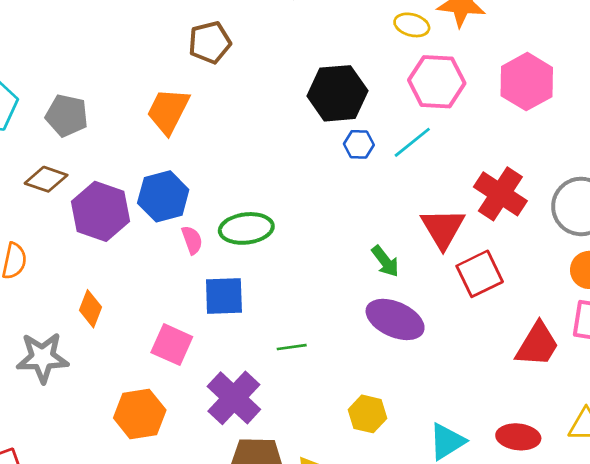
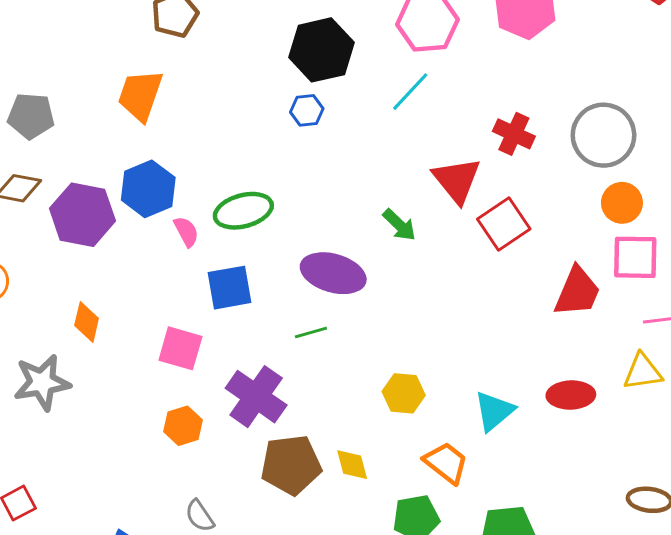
blue hexagon: (359, 144) -> (307, 110), moved
red cross: (500, 194) -> (514, 134), size x0.7
purple ellipse: (395, 319) -> (333, 273), moved
orange hexagon: (140, 414) -> (183, 426), moved, size x0.7

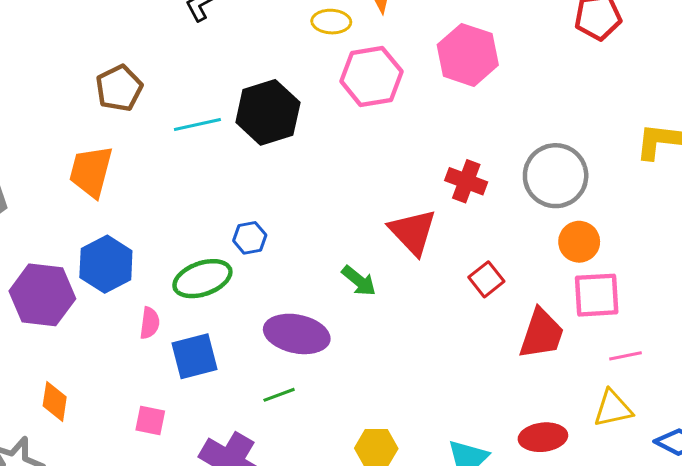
cyan line: (410, 92) -> (197, 125), moved, turned 39
blue hexagon: (307, 110) -> (250, 238), moved
red square: (504, 224) -> (486, 279), moved, size x0.7
pink semicircle: (186, 232) -> (150, 323), moved, turned 40
pink square: (180, 348) -> (150, 421), size x0.7

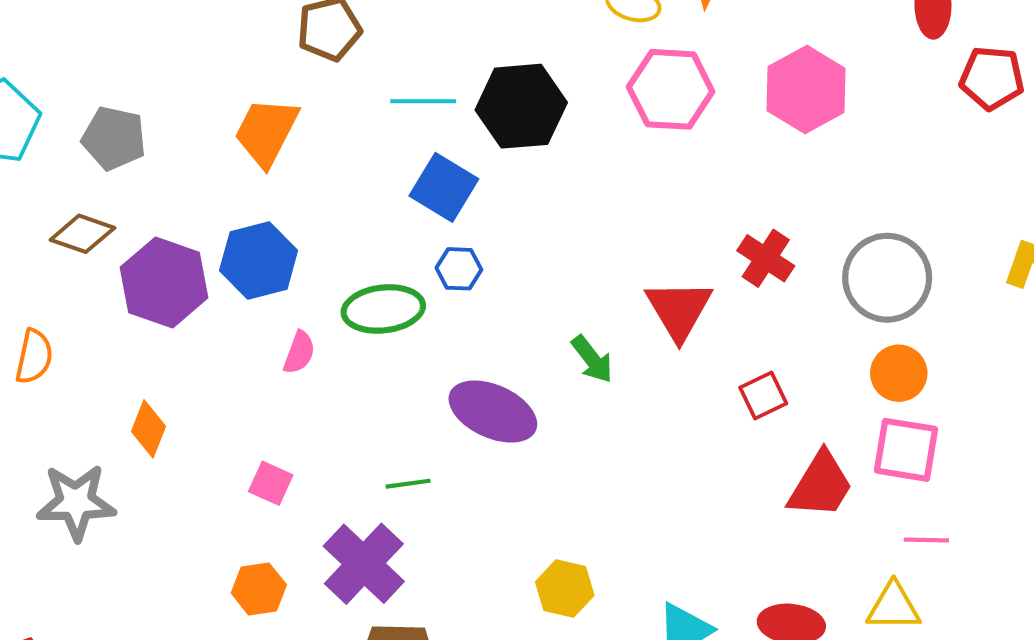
blue square: (194, 356) -> (444, 187), moved, turned 33
green line: (279, 395) -> (408, 484), moved

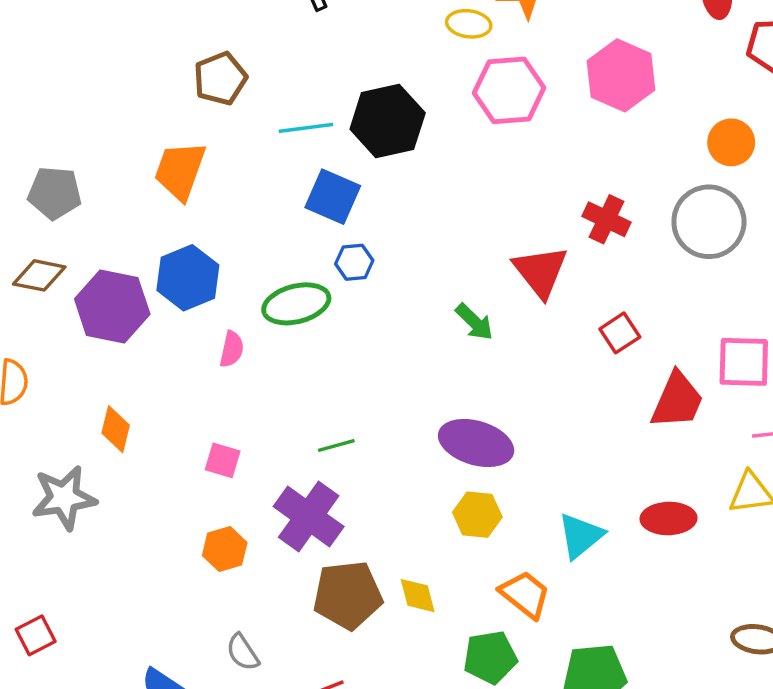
orange circle: (899, 373) -> (731, 142), moved
purple ellipse: (493, 412) -> (476, 443), moved

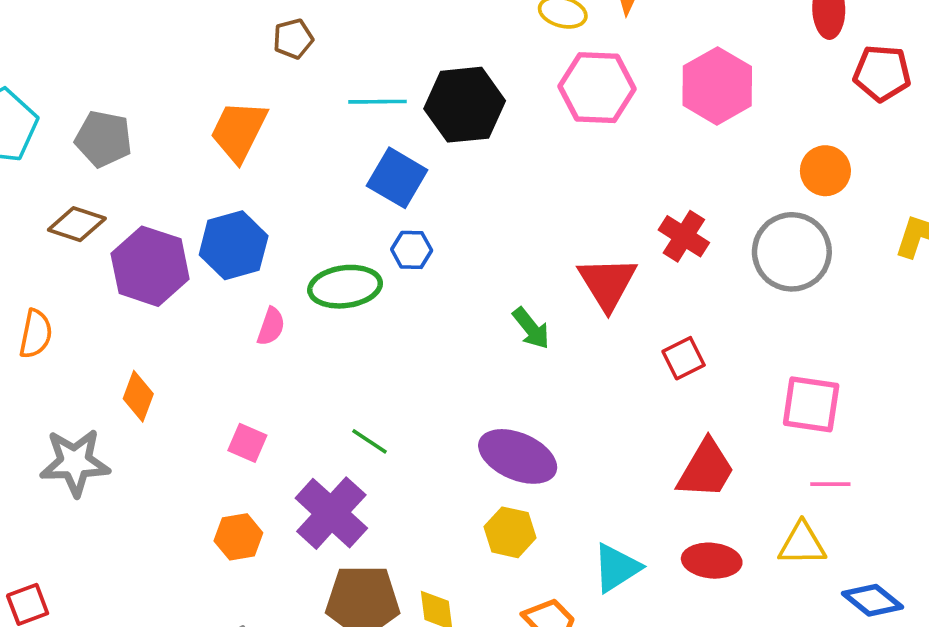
brown pentagon: (220, 79) -> (293, 39), size x0.7
red trapezoid: (677, 400) -> (706, 469), moved
green line: (336, 445) -> (370, 441), turned 42

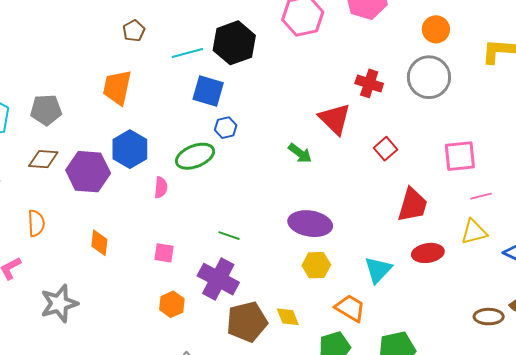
gray star: (75, 462) -> (59, 303), moved

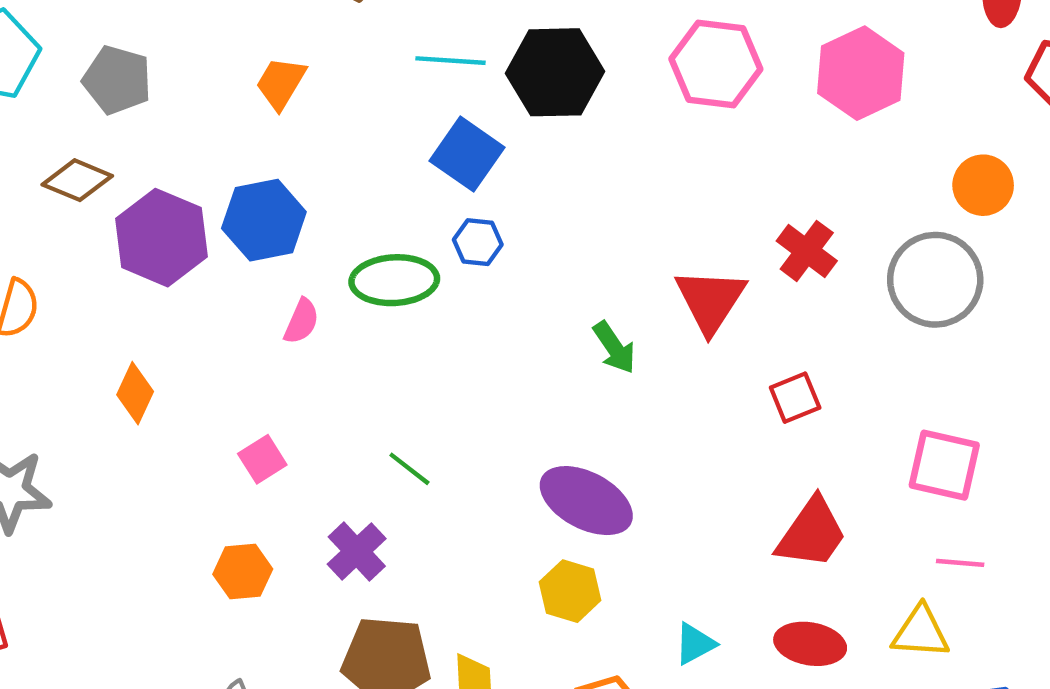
orange trapezoid: (117, 87) -> (281, 83), size x0.7
pink square: (164, 253) -> (262, 459), turned 30
cyan triangle: (378, 270) -> (695, 644), size x0.7
purple cross: (218, 279) -> (357, 551), size x0.7

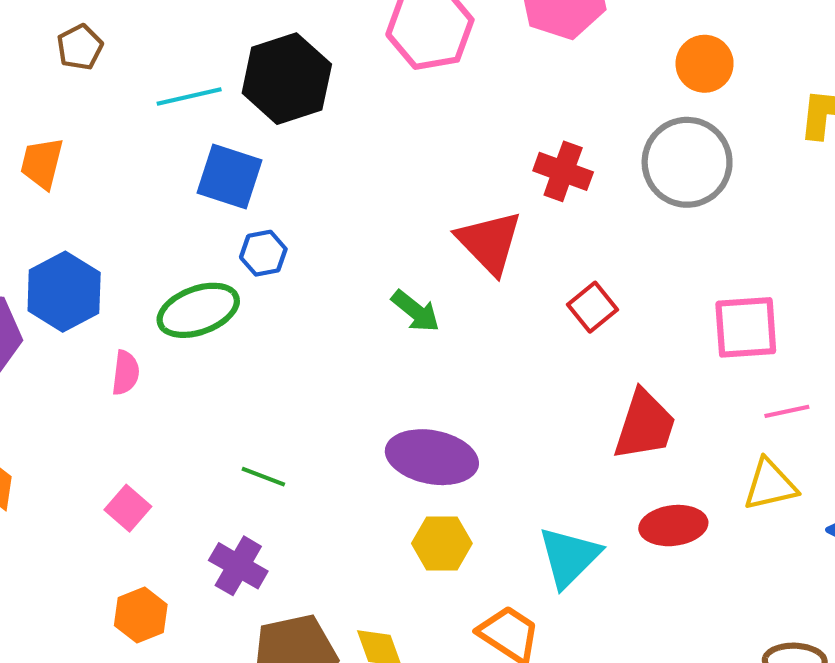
cyan triangle: (695, 644) -> (569, 557), size x1.6

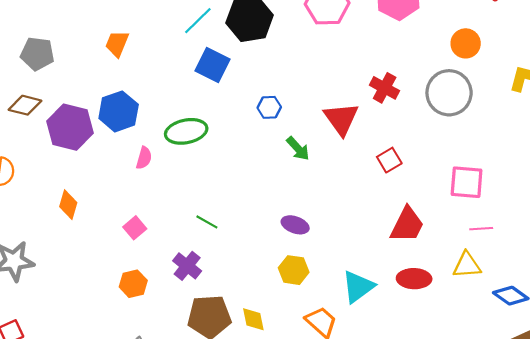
cyan line: (189, 97) -> (198, 21), turned -40
blue hexagon: (263, 253) -> (269, 107), moved
purple ellipse: (432, 457) -> (295, 225), size x0.6

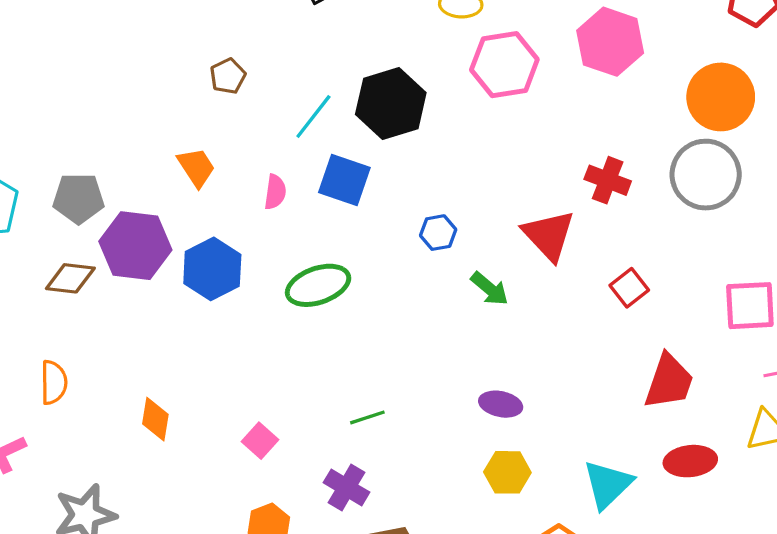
orange circle: (466, 43) -> (721, 97), size x1.5
orange trapezoid: (117, 44) -> (196, 167), turned 132
purple hexagon: (70, 127) -> (135, 246), moved
pink semicircle: (144, 158) -> (275, 192), moved
green line: (207, 222) -> (367, 417), turned -40

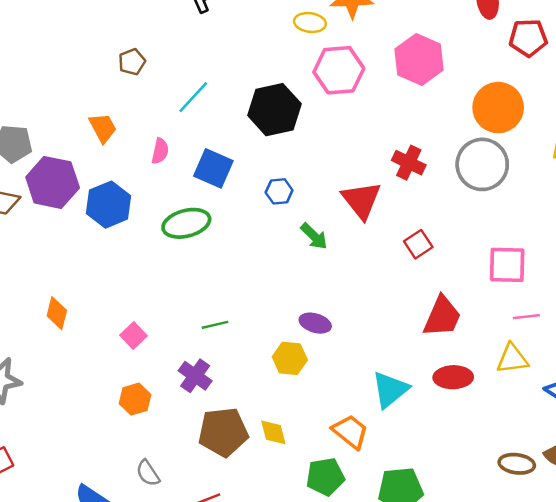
black hexagon: (391, 104) -> (274, 110), moved
blue square: (344, 180) -> (213, 168), moved
yellow hexagon: (507, 472) -> (290, 358), moved

